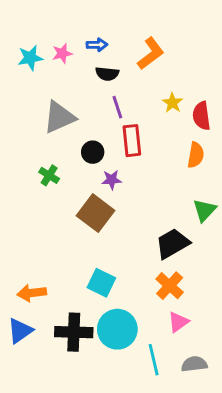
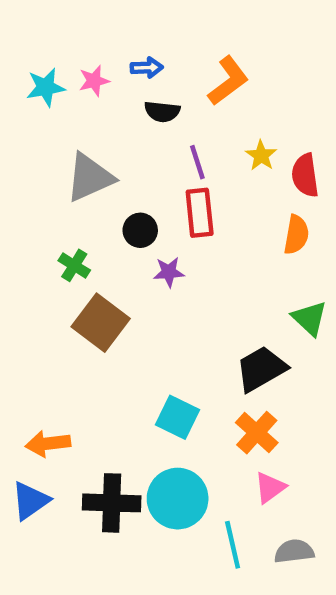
purple line: (117, 107) -> (197, 162), moved
green triangle: (204, 210) -> (310, 318), turned -30
brown square: (96, 213) -> (101, 323), moved
cyan square: (101, 283) -> (178, 417), moved

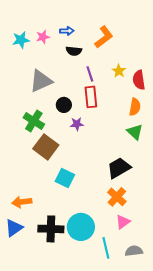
green cross: (74, 265) -> (34, 121), size x1.5
green triangle: (310, 318) -> (135, 132), moved
cyan square: (178, 417) -> (65, 178), moved

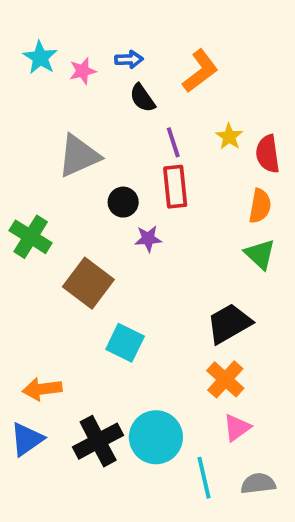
cyan star: (21, 40) -> (40, 58), moved, turned -30
black semicircle: (74, 51) -> (142, 98), turned 49
green cross: (34, 121) -> (31, 237), moved
black cross: (51, 229) -> (98, 441), turned -30

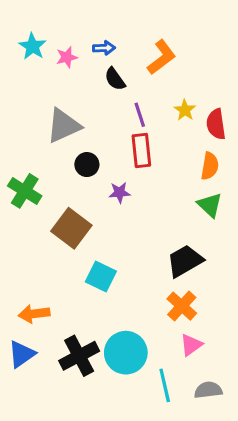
black circle: (123, 202) -> (87, 165), moved

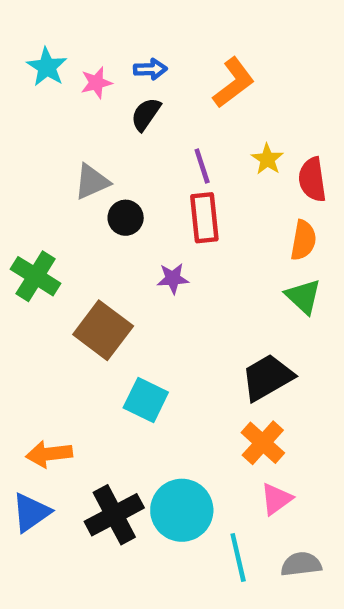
black semicircle: (115, 79) -> (146, 114), moved, turned 70
gray triangle: (64, 126) -> (92, 182), size x0.7
black circle: (87, 165) -> (126, 218), moved

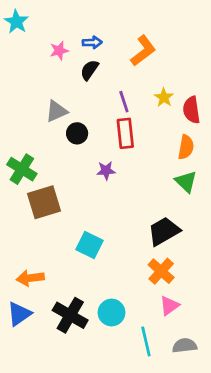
cyan star: (47, 67) -> (16, 22), moved
brown square: (103, 330) -> (44, 202), moved, turned 36
cyan circle: (182, 510) -> (112, 313), size x0.7
black cross: (114, 515) -> (70, 315), turned -32

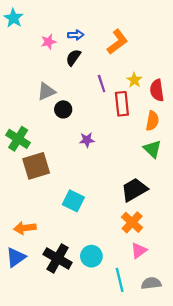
red rectangle: (125, 133) -> (122, 104), moved

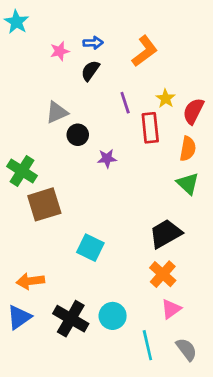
red semicircle: (157, 90) -> (193, 111), turned 35
purple star: (87, 140) -> (107, 158), moved
gray semicircle: (151, 283) -> (186, 349), turned 60

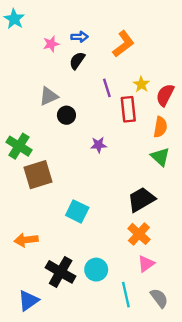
purple star: (107, 158) -> (99, 145), moved
blue triangle: (19, 317) -> (28, 300), moved

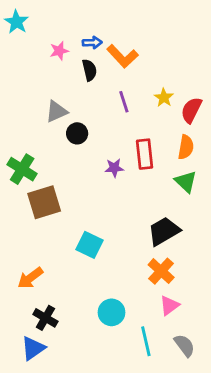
orange L-shape: (123, 44) -> (123, 56), moved, turned 84
black semicircle: (77, 61) -> (89, 70), turned 132
red rectangle: (128, 109) -> (145, 154), moved
orange arrow: (26, 240) -> (30, 278), turned -30
black cross: (61, 272) -> (45, 318), moved, size x0.7

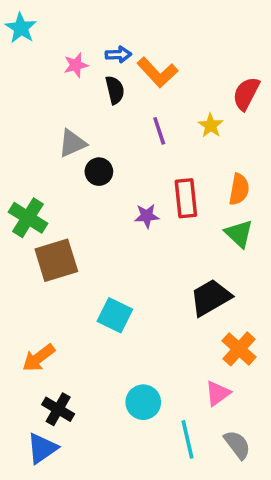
red semicircle: (191, 110) -> (246, 94), moved
orange cross: (161, 271) -> (239, 349), moved

